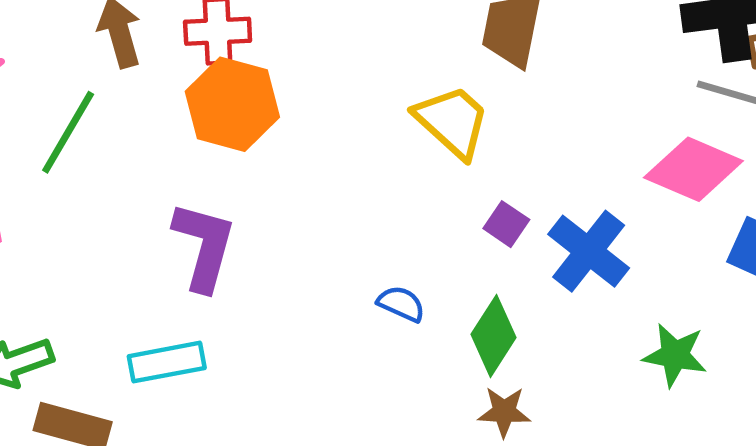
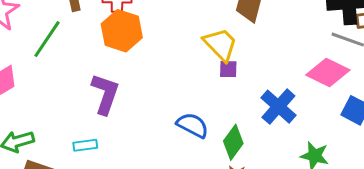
purple square: (506, 224) -> (228, 69), moved, turned -36
blue semicircle: (401, 304) -> (193, 125), size x1.5
cyan rectangle: (167, 362) -> (85, 145), size x0.7

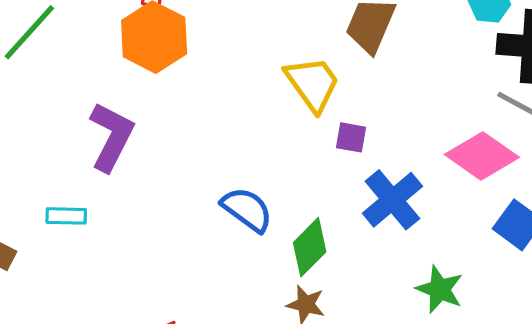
purple square: (228, 69) -> (351, 137), moved

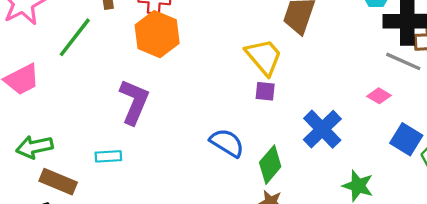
purple square: (351, 137) -> (265, 91), moved
pink diamond: (482, 156) -> (379, 96), size x0.5

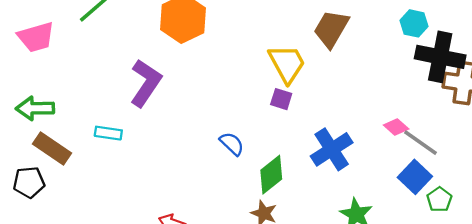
gray line: (403, 61) -> (420, 143), moved
blue semicircle: (227, 143) -> (232, 144), size x0.7

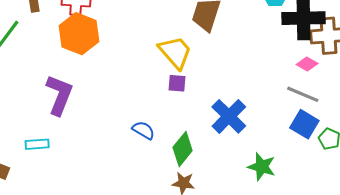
pink diamond: (396, 127) -> (307, 64), moved

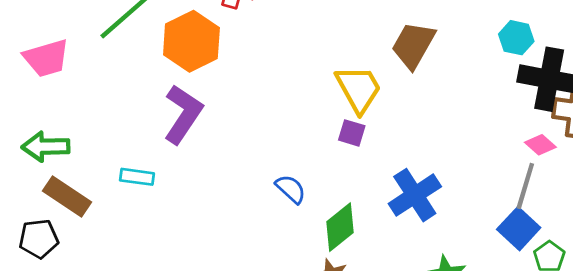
orange hexagon: (79, 34) -> (191, 41), moved
gray line: (303, 94) -> (525, 186), turned 72

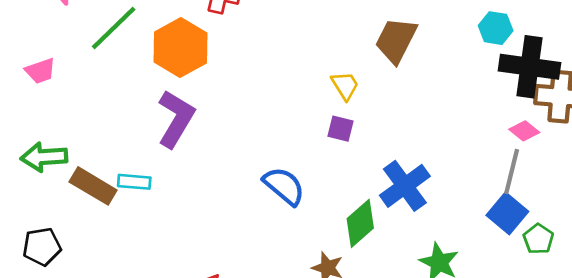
pink trapezoid: (46, 58) -> (40, 71), size x0.7
yellow trapezoid: (359, 89) -> (345, 86), size x0.6
blue semicircle: (291, 189) -> (284, 186), size x1.4
brown rectangle: (67, 197) -> (93, 186), moved
green diamond: (340, 227) -> (360, 223), moved

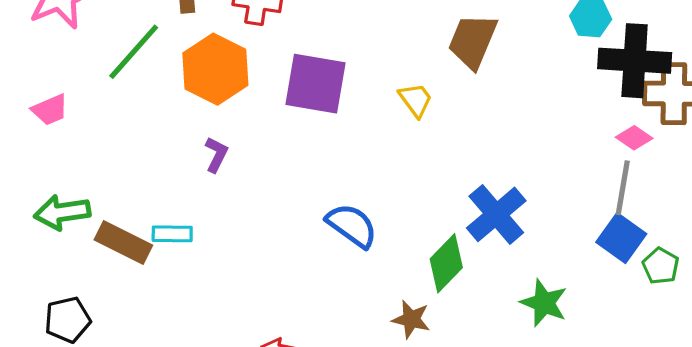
purple L-shape: (176, 119) -> (216, 155), size x0.5
purple square: (341, 129) -> (315, 84), moved, size x2.0

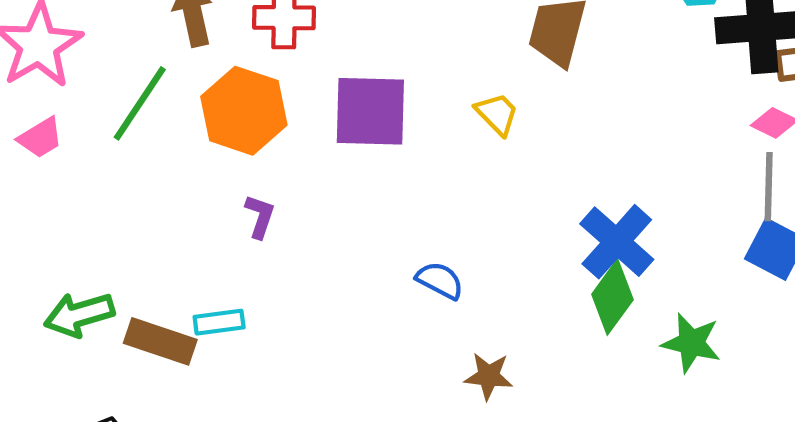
pink trapezoid: (50, 110) -> (40, 138), moved
blue semicircle: (352, 225) -> (440, 280), size x0.7
green diamond: (446, 263) -> (612, 297), moved
brown star: (411, 319) -> (489, 376), moved

